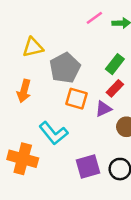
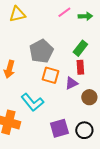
yellow triangle: (33, 47) -> (17, 14), moved
red rectangle: (115, 88) -> (80, 67), turned -48

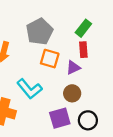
brown circle: (89, 97) -> (72, 93), moved

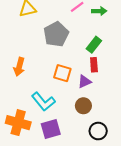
gray pentagon: (40, 32) -> (56, 34), moved
purple square: (60, 118) -> (51, 129), moved

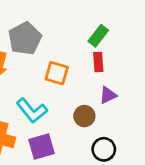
gray pentagon: (56, 34) -> (25, 38), moved
purple triangle: (84, 82) -> (108, 95), moved

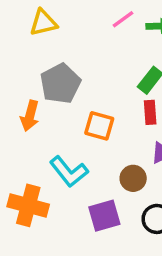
purple square: (41, 147) -> (104, 216), moved

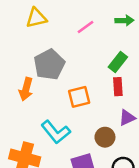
pink line: (123, 19) -> (86, 27), moved
orange square: (99, 126) -> (79, 97), turned -30

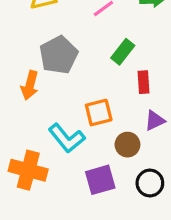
green rectangle: (118, 62) -> (123, 52), moved
orange square: (79, 97) -> (99, 113), moved

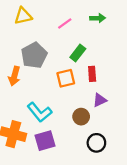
orange square: (99, 113) -> (66, 78), moved
purple square: (100, 180) -> (45, 141), moved

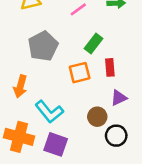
orange arrow: (14, 76) -> (20, 86), moved
purple square: (45, 141) -> (56, 144), turned 35
black circle: (96, 143) -> (116, 136), moved

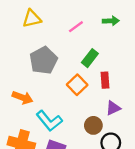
orange square: (80, 73) -> (77, 85), turned -30
orange arrow: (20, 86) -> (23, 98), turned -84

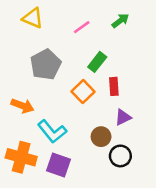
yellow triangle: (32, 19) -> (33, 18), turned 36
green arrow: (111, 21) -> (120, 21), turned -35

